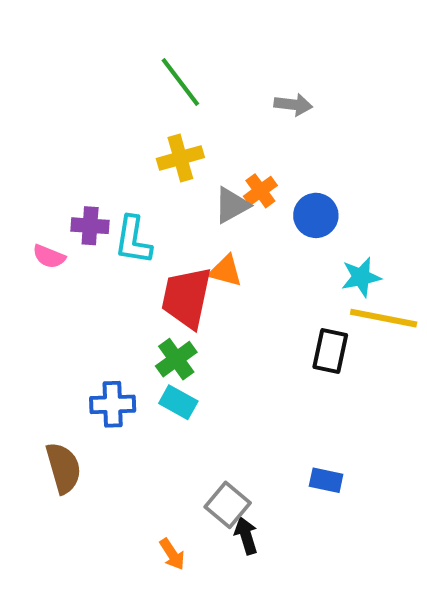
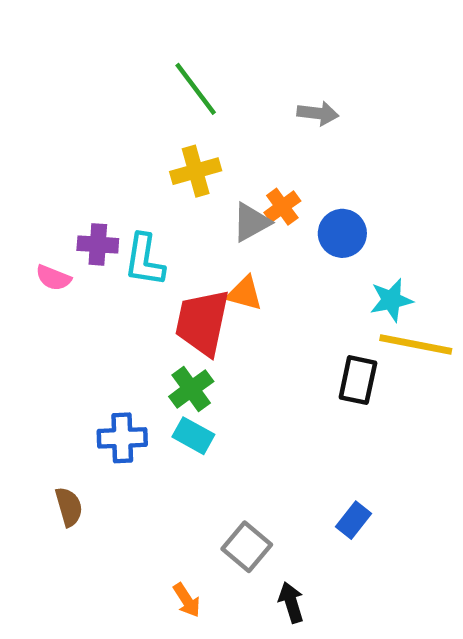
brown semicircle: (63, 468) -> (69, 507), size x0.7
blue rectangle: (326, 480) -> (353, 520), turned -64
black arrow: (246, 536) -> (291, 602), moved

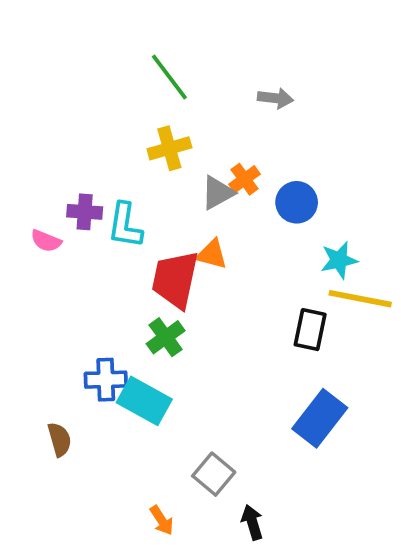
cyan rectangle: (193, 436) -> (144, 401), moved, size x1.5
blue rectangle: (353, 520) -> (320, 418), moved, size x1.8

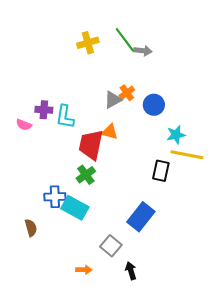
green line: (169, 77) -> (125, 40), moved
yellow cross: (169, 148) -> (88, 43), moved
blue rectangle: (320, 418) -> (141, 217), moved
orange arrow: (162, 520) -> (84, 270), turned -56

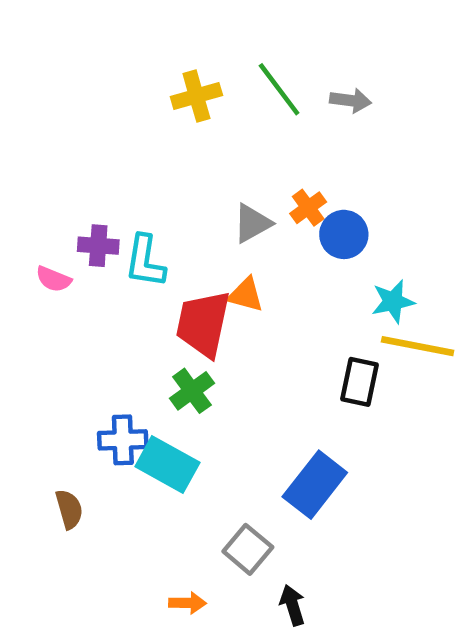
gray arrow: (143, 51) -> (351, 100), moved
orange cross: (127, 93) -> (308, 208), moved

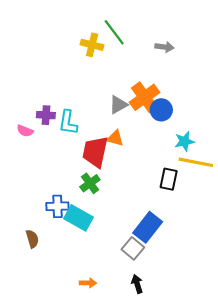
green line: (279, 89) -> (114, 32), moved
yellow cross: (196, 96) -> (92, 45), turned 30
orange cross: (308, 208) -> (145, 97), size x1.8
gray square: (248, 549) -> (133, 248), moved

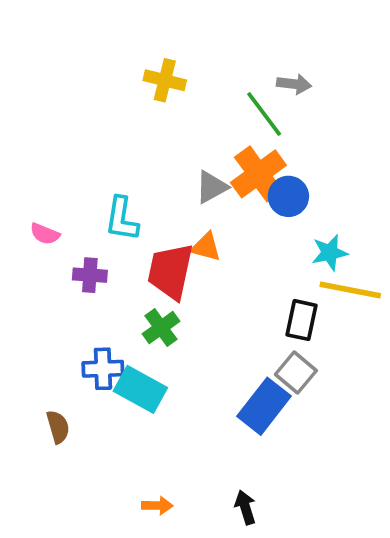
green line: (114, 32) -> (264, 114), moved
purple cross: (46, 115) -> (90, 275), moved
gray square: (133, 248) -> (296, 373), moved

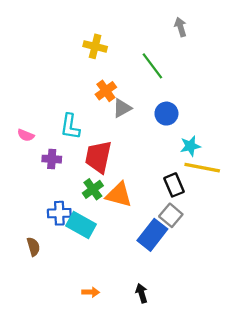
gray arrow: (294, 84) -> (181, 27), moved, turned -114
orange cross: (258, 174) -> (106, 91), moved, size x0.7
orange triangle: (206, 247) -> (119, 195), moved, size x1.5
black rectangle: (302, 320) -> (174, 185), turned -35

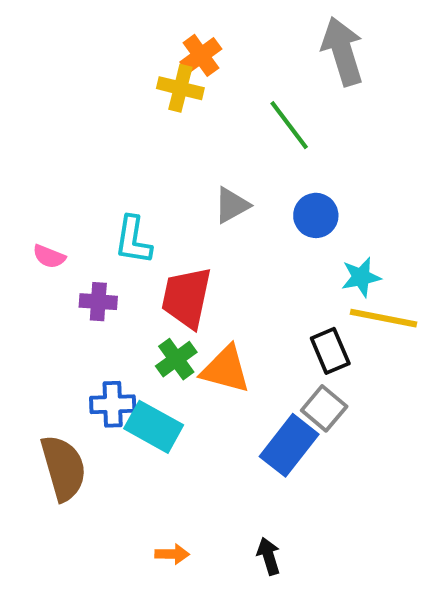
gray arrow: (181, 27) -> (343, 51), size x1.8
orange cross: (106, 91) -> (201, 55), moved
brown semicircle: (33, 247) -> (63, 468), size x1.8

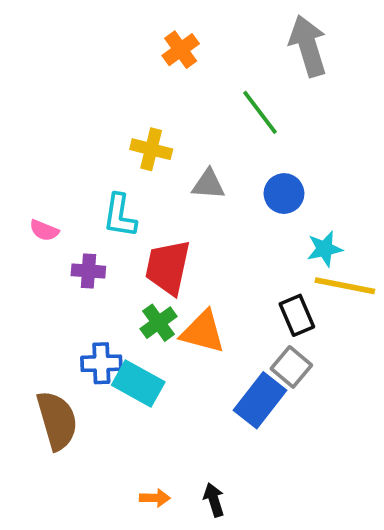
yellow cross: (180, 88) -> (151, 149), moved
gray triangle: (232, 205) -> (208, 184), turned 33
black arrow: (269, 556) -> (214, 500), moved

